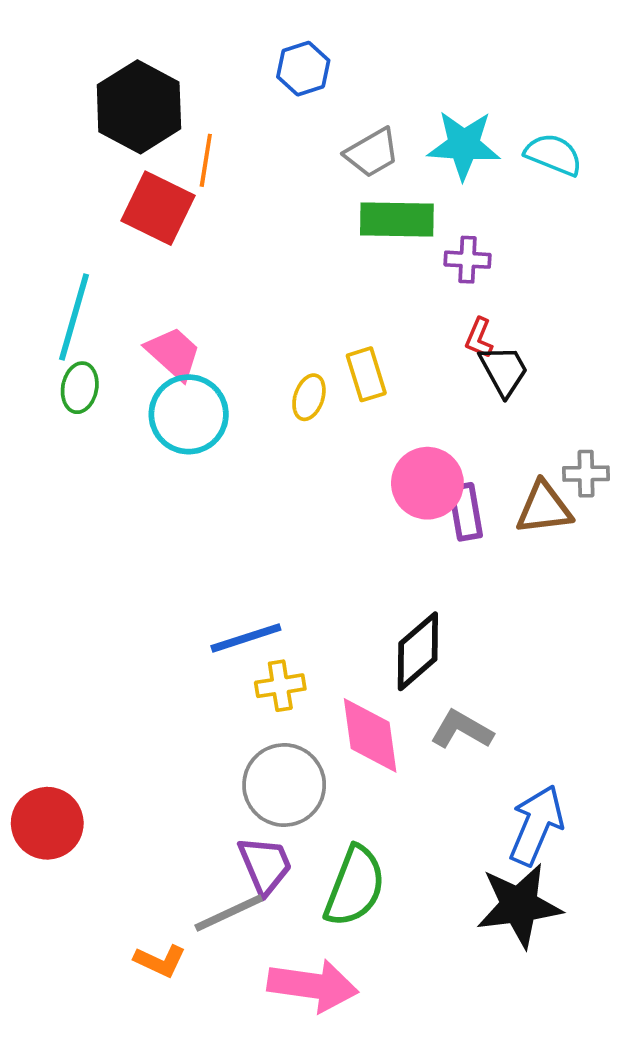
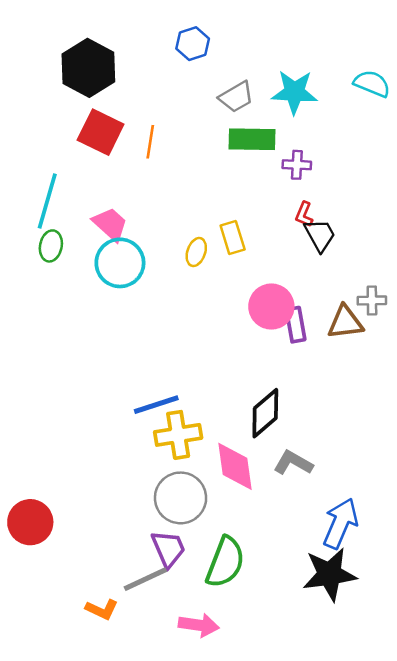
cyan semicircle: (553, 155) -> (372, 84), moved
orange line: (206, 160) -> (150, 142), moved
yellow cross: (280, 686) -> (178, 435), size x1.5
pink arrow: (313, 986) -> (199, 625), size x0.7

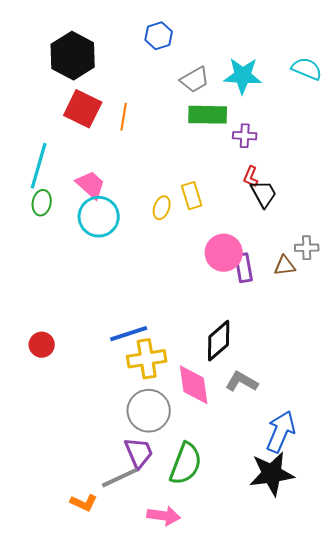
brown triangle: (345, 322) -> (285, 266), size x0.7
red circle: (30, 522) -> (42, 345), moved, size x0.7

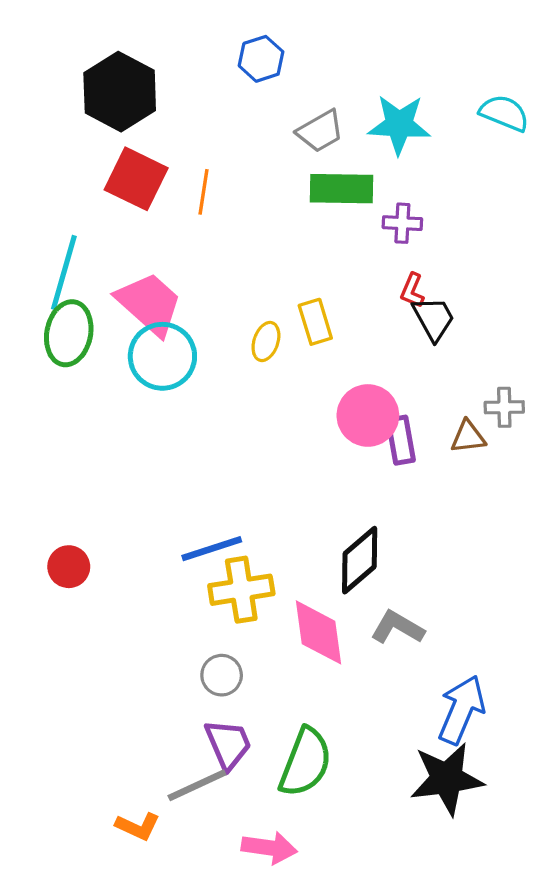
pink trapezoid: (91, 185) -> (149, 304), size x1.4
green ellipse: (42, 203) -> (69, 333), size x1.5
gray circle: (149, 411) -> (222, 675), moved, size x0.6

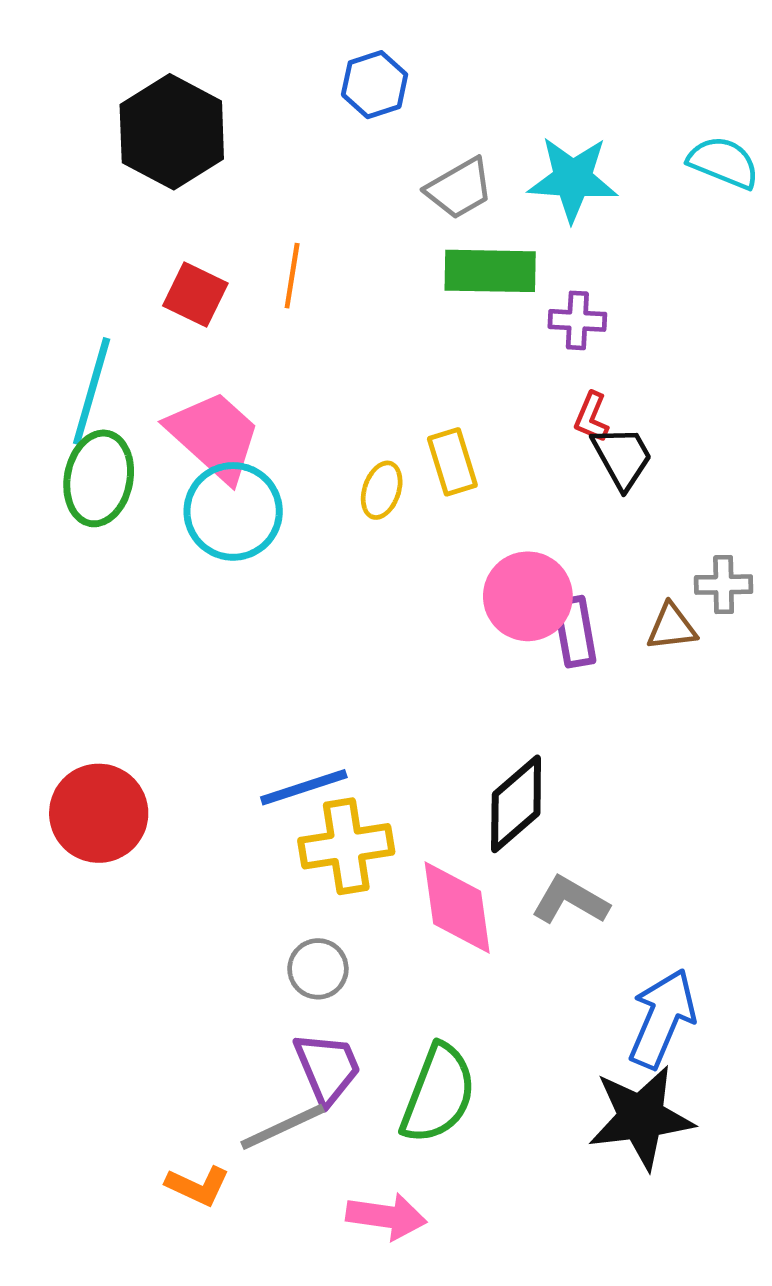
red square: (136, 179) -> (195, 295), moved, size x0.7
red circle: (69, 567) -> (99, 813), size x1.6

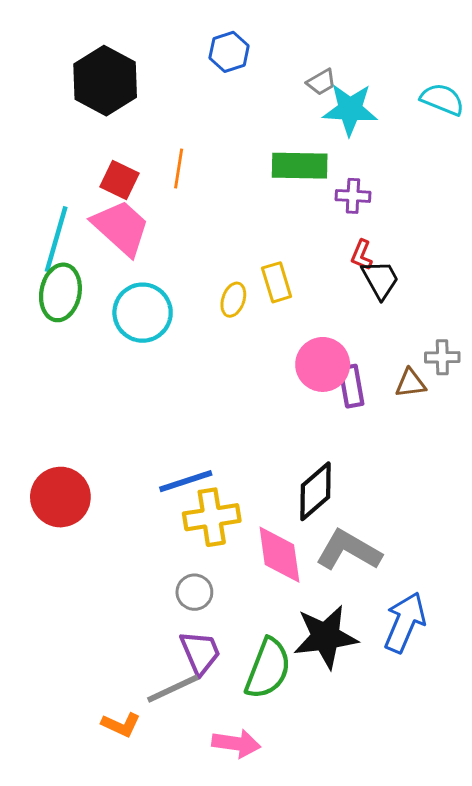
gray trapezoid: (459, 188) -> (321, 82), moved, size x0.7
pink trapezoid: (214, 436) -> (121, 228), moved
gray L-shape: (570, 900) -> (349, 550), size x1.4
black star: (641, 1117) -> (326, 637), moved

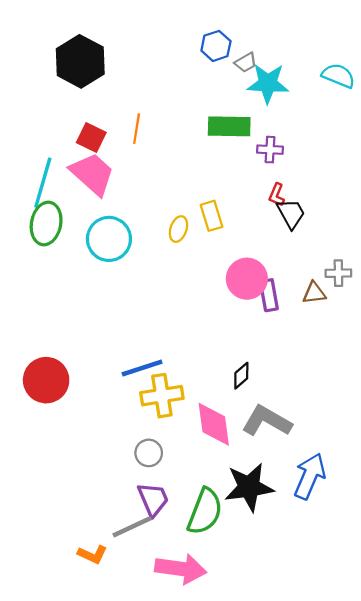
blue hexagon: (229, 52) -> (216, 46), moved
black diamond: (315, 491) -> (241, 376), size x0.6
pink arrow: (236, 743) -> (181, 569), size x1.4

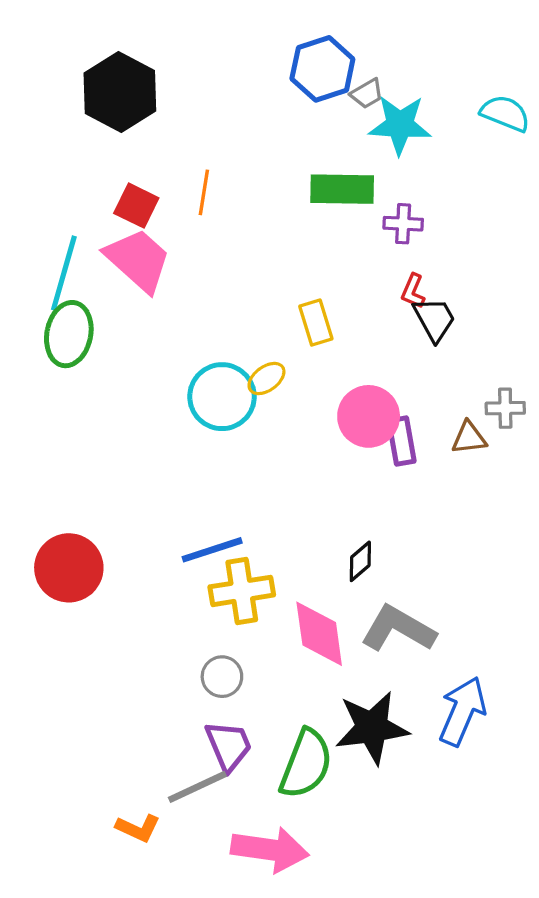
blue hexagon: (216, 46) -> (322, 69), size x1.4
yellow ellipse: (178, 229) -> (266, 379), moved, turned 35
cyan circle: (109, 239) -> (222, 397), moved

